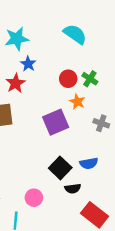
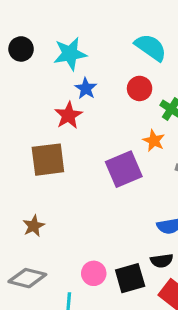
red circle: (68, 79) -> (140, 88), moved
black square: (60, 168) -> (130, 278), moved, turned 30
black semicircle: (73, 189) -> (162, 261), moved

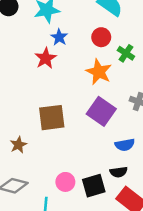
orange star: (154, 141) -> (99, 72), moved, size x1.5
brown square: (48, 160) -> (52, 118), moved
purple square: (124, 169) -> (101, 111), moved, turned -32

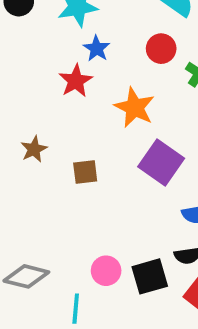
orange star: (99, 72) -> (135, 107), moved
brown square: (52, 118) -> (85, 172), size x0.6
brown star: (18, 145) -> (34, 149), moved

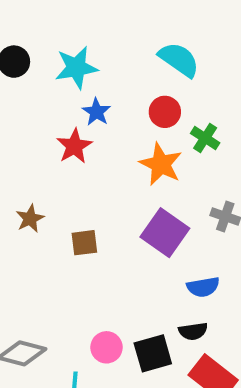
orange star: (135, 107) -> (161, 164), moved

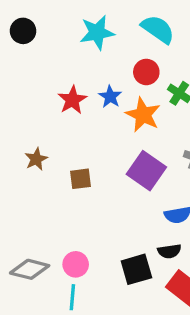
cyan star: (76, 68) -> (97, 33), moved
blue star: (96, 112) -> (110, 97), moved
pink circle: (107, 347) -> (76, 264), moved

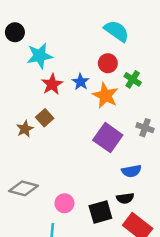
cyan star: (97, 33) -> (40, 56), moved
brown square: (81, 179) -> (45, 118), moved, turned -35
pink circle: (76, 264) -> (64, 203), moved
gray diamond: (30, 269) -> (24, 188), moved

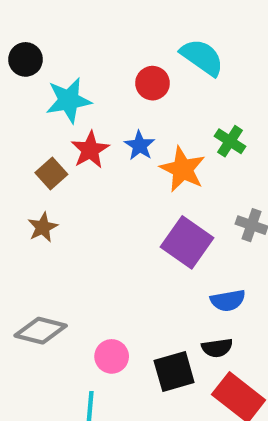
red circle: (108, 63) -> (153, 83), moved
brown square: (45, 118) -> (51, 174), moved

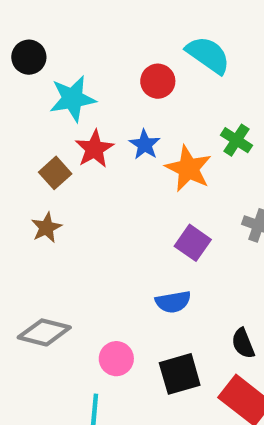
purple square: (187, 242) -> (193, 243), size x0.7
blue semicircle: (228, 300) -> (173, 302), moved
black semicircle: (217, 348) -> (243, 343), moved, turned 76

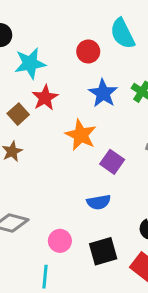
cyan semicircle: (208, 55) -> (123, 34), turned -152
blue star: (145, 145) -> (103, 93), moved, size x1.4
orange star: (188, 169) -> (81, 135), moved

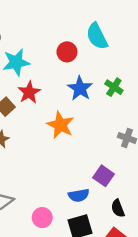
purple square: (112, 162) -> (103, 176), moved
blue semicircle: (99, 202) -> (79, 195), moved

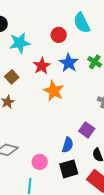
red star: (29, 92) -> (42, 66), moved
blue semicircle: (79, 195) -> (68, 145), turned -63

